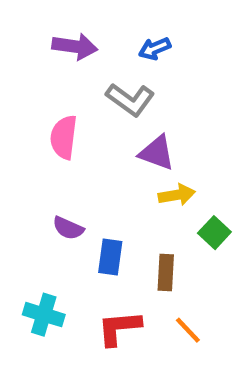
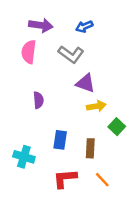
pink semicircle: (64, 137) -> (29, 52), moved
purple semicircle: (68, 228) -> (38, 100), moved, turned -119
cyan cross: (44, 315) -> (24, 157), moved

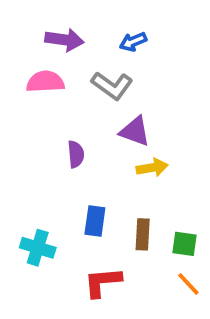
pink semicircle: (29, 52) -> (45, 82), turned 80
purple semicircle: (38, 100) -> (76, 154), moved
green square: (117, 127) -> (185, 244), moved, turned -35
orange line: (102, 180) -> (188, 284), moved

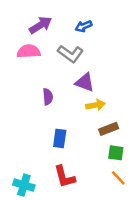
purple arrow: (64, 40) -> (41, 25), turned -40
brown rectangle: (143, 234) -> (109, 129), moved, turned 66
cyan cross: (38, 248) -> (24, 185), moved
red L-shape: (103, 282) -> (64, 177), turned -100

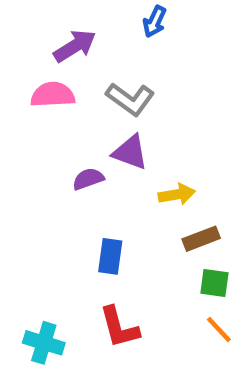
blue arrow: (84, 26) -> (155, 22), moved, turned -42
purple triangle: (85, 82) -> (130, 152), moved
purple semicircle: (48, 97) -> (88, 179), turned -105

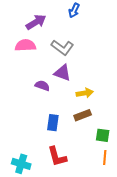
purple semicircle: (88, 179) -> (42, 86), turned 40
brown rectangle: (201, 239) -> (83, 115), moved
orange line: (219, 330) -> (105, 158), turned 48

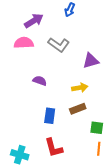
purple triangle: (62, 73) -> (91, 61), moved, turned -36

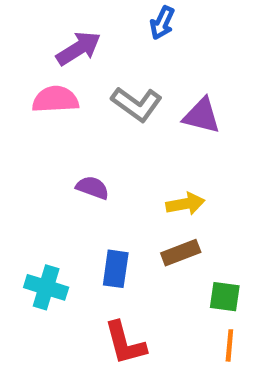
purple triangle: (91, 61) -> (202, 116), moved, turned 30
cyan cross: (20, 155) -> (46, 287), moved

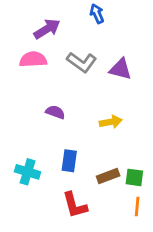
blue arrow: (162, 23) -> (97, 14), turned 132
brown rectangle: (181, 253) -> (108, 176), moved

